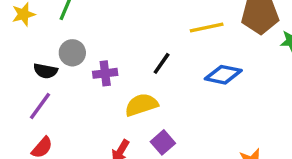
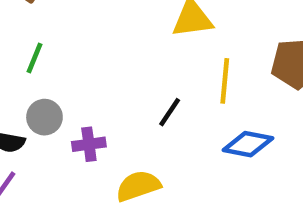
yellow line: (207, 28) -> (225, 81), turned -72
black line: (162, 63) -> (170, 112), moved

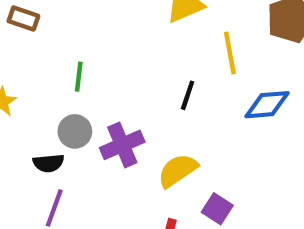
green line: (35, 58) -> (79, 77), moved
purple cross: (89, 144) -> (122, 145), size x1.4

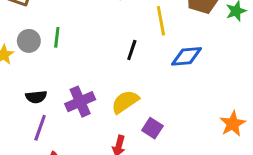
gray circle: (75, 131) -> (29, 41), moved
purple cross: (122, 145) -> (80, 102), moved

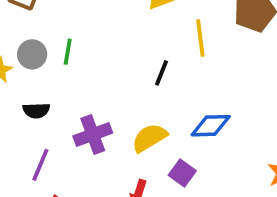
blue diamond: (186, 56) -> (211, 126), moved
black semicircle: (36, 97) -> (36, 111), moved

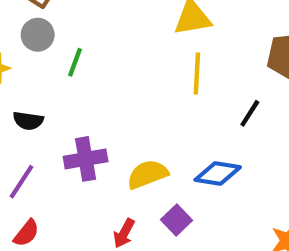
yellow line: (200, 38) -> (197, 74), moved
gray circle: (32, 54) -> (38, 35), moved
black line: (162, 73) -> (250, 113), moved

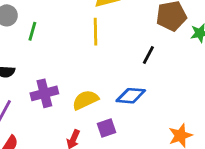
yellow line: (197, 74) -> (95, 32), moved
purple square: (176, 220) -> (107, 128), turned 30

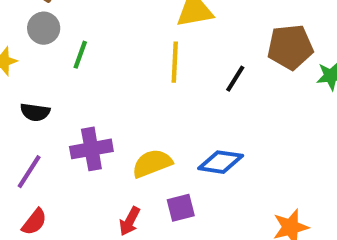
black line: (148, 55) -> (235, 79), moved

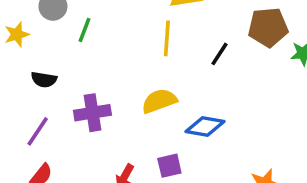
yellow semicircle: (152, 163) -> (159, 101), moved

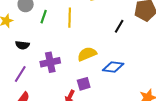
yellow line: (167, 38) -> (70, 18), moved
purple square: (169, 166) -> (84, 84), moved

